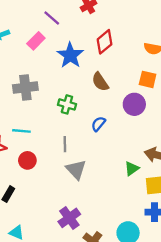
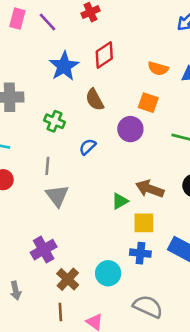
pink rectangle: (36, 41) -> (17, 19), moved, turned -36

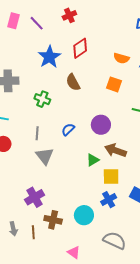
purple circle: (130, 129) -> (101, 125), moved
blue semicircle: (88, 147) -> (68, 129), moved
blue cross: (140, 253) -> (109, 200), turned -35
brown cross: (68, 279) -> (53, 220), turned -30
brown line: (60, 312) -> (33, 232), moved

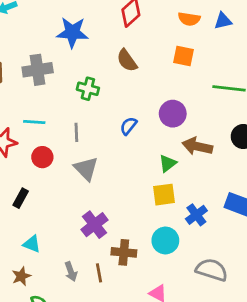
blue star: (49, 57) -> (72, 32), moved, turned -30
gray line: (37, 133) -> (76, 132), moved
gray triangle: (45, 156) -> (86, 169), moved
yellow square: (111, 177) -> (164, 195), moved

